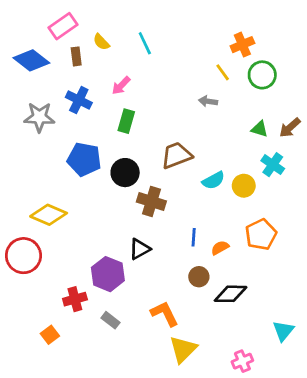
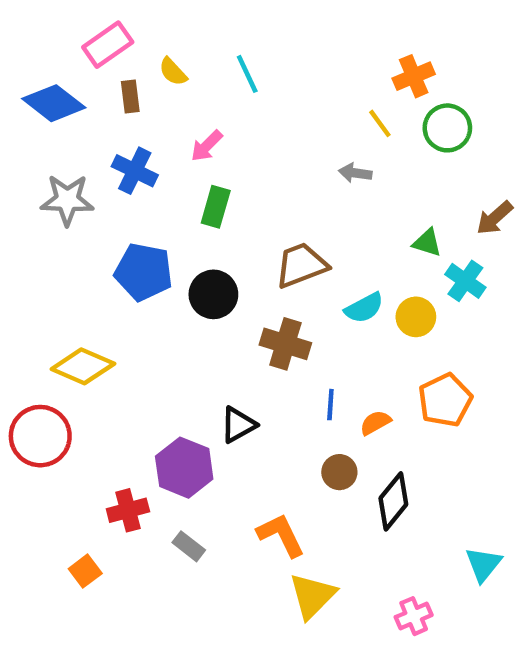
green triangle: (260, 129) -> (427, 243), moved
brown cross: (151, 202) -> (285, 344), moved
black diamond: (231, 294) -> (393, 501), turned -52

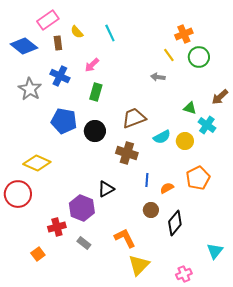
gray star: (67, 200) -> (30, 89), turned 30

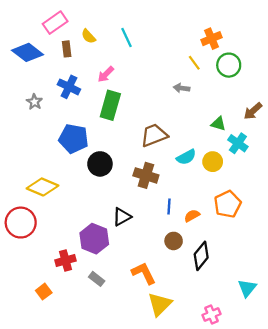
gray star: (30, 89) -> (34, 102), size x0.6
green rectangle: (96, 92) -> (110, 105), size x1.4
black circle: (95, 131) -> (100, 164), moved

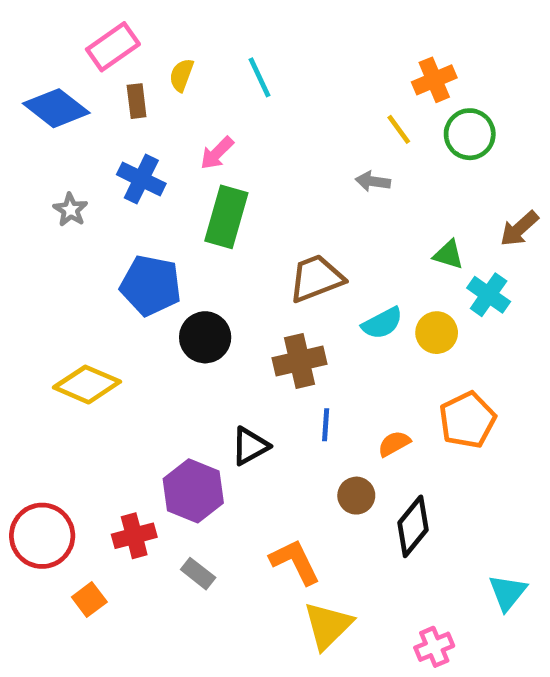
yellow semicircle: (88, 36) -> (181, 75), turned 63
brown cross: (146, 175) -> (300, 361), turned -30
blue line: (169, 206) -> (326, 425), moved
red circle: (21, 223) -> (42, 536), moved

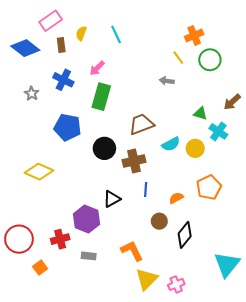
black circle: (205, 337) -> (104, 148), moved
gray rectangle: (198, 574) -> (89, 256), turned -32
cyan triangle: (507, 592) -> (227, 264), size x1.5
pink cross: (434, 647) -> (176, 284), moved

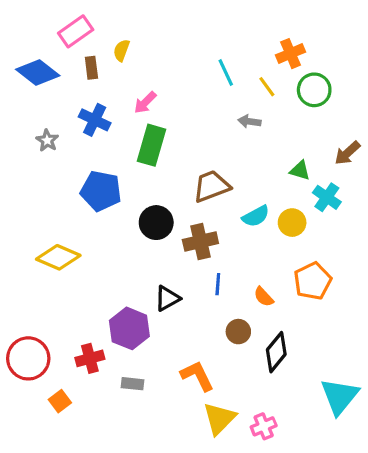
cyan line: (116, 34) -> (226, 72), moved
orange semicircle: (176, 198) -> (264, 297), turned -104

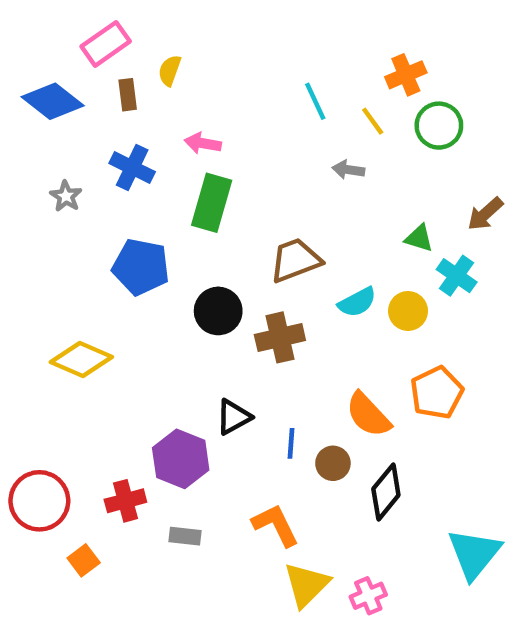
pink arrow: (145, 102) -> (203, 143), turned 55
blue line: (218, 284) -> (291, 443), moved
orange semicircle: (264, 297) -> (368, 415), size x1.6

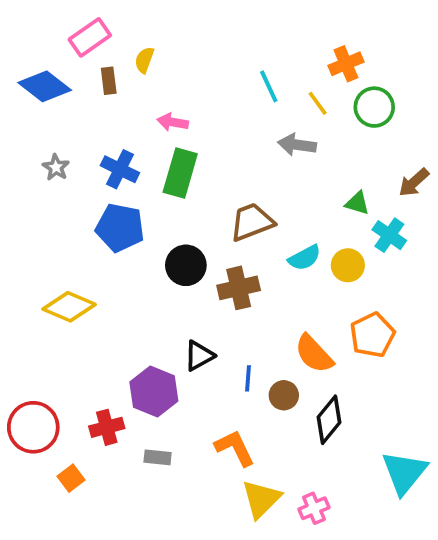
blue cross: (132, 168) -> (120, 169), moved
gray arrow: (348, 170) -> (297, 145), size x1.4

